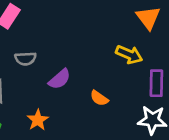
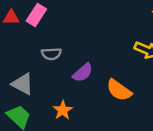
orange semicircle: (99, 98) -> (119, 90), size x1.5

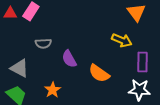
purple semicircle: (83, 73) -> (69, 59), turned 102

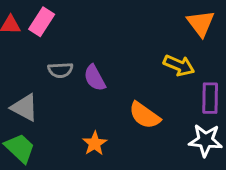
purple semicircle: (69, 59) -> (95, 78), moved
orange star: (53, 90) -> (95, 143), moved

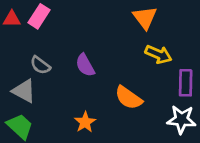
orange triangle: (201, 23) -> (145, 18), moved
gray semicircle: (60, 70) -> (40, 65), moved, turned 40

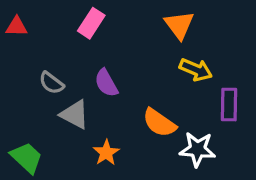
pink rectangle: (39, 16) -> (91, 23), moved
gray triangle: (24, 91) -> (75, 114), moved
white star: (182, 119) -> (197, 149), moved

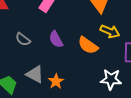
gray triangle: (75, 114) -> (35, 74), moved
orange semicircle: (159, 123) -> (88, 45), moved

